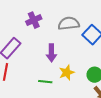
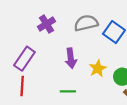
yellow star: (67, 72) -> (98, 69), moved

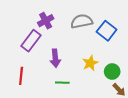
purple arrow: (71, 58) -> (55, 58), moved
purple rectangle: (24, 59) -> (31, 41), moved

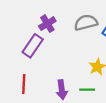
purple arrow: (55, 58) -> (62, 90), moved
green line: (62, 83) -> (87, 90), moved

